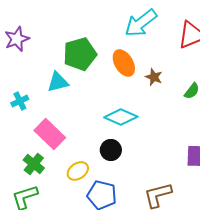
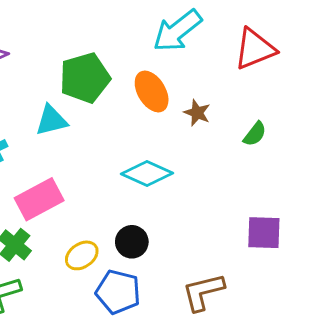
pink rectangle: (50, 134) -> (39, 199), turned -72
black circle: (111, 150) -> (132, 242), moved

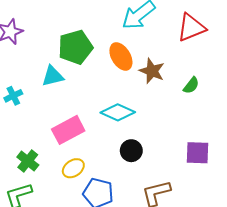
brown star: (197, 113) -> (152, 71), size x1.4
pink rectangle: (39, 199) -> (68, 130), moved
black circle: (132, 242) -> (131, 151), moved

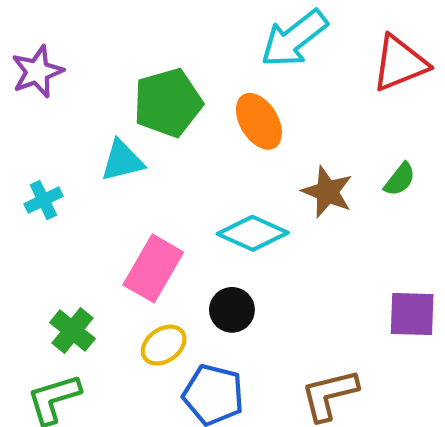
brown star: (152, 71) -> (327, 192), moved
pink rectangle: (68, 130) -> (153, 268), turned -32
black circle: (131, 151) -> (232, 310), moved

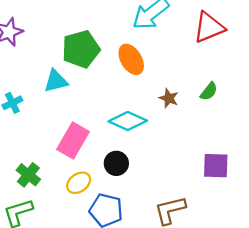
brown star: (327, 192) -> (169, 98), size x0.7

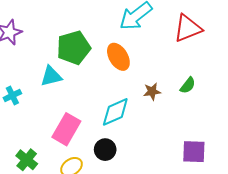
brown star: (169, 98) -> (152, 91), turned -30
cyan diamond: (128, 121) -> (115, 112), turned -48

